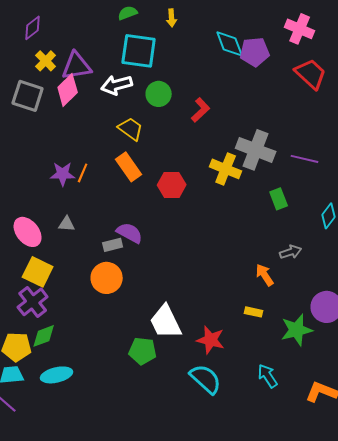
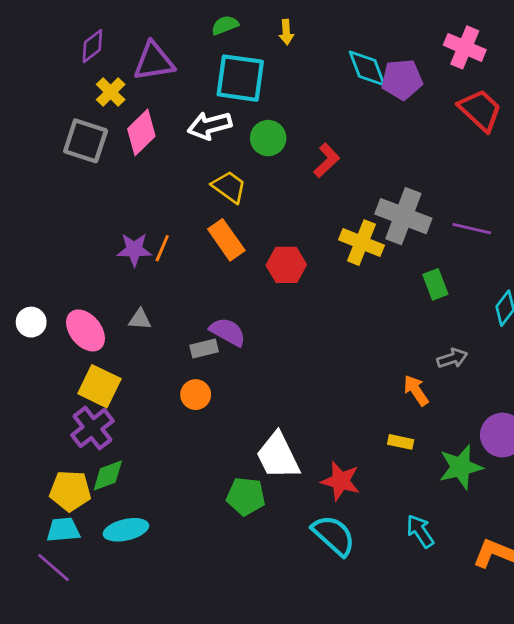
purple triangle: (77, 66) -> (154, 61), moved
orange circle: (107, 278) -> (196, 395), size x0.7

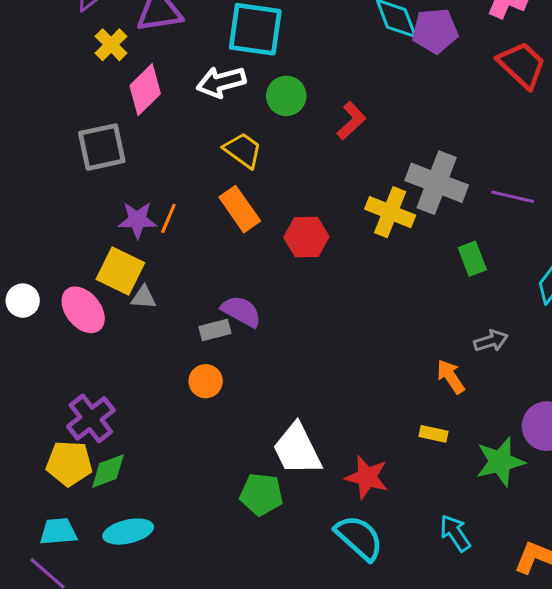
gray square: (86, 141) -> (102, 147), moved, turned -30
yellow square: (99, 386) -> (120, 271), moved
yellow pentagon: (70, 491) -> (69, 463), moved

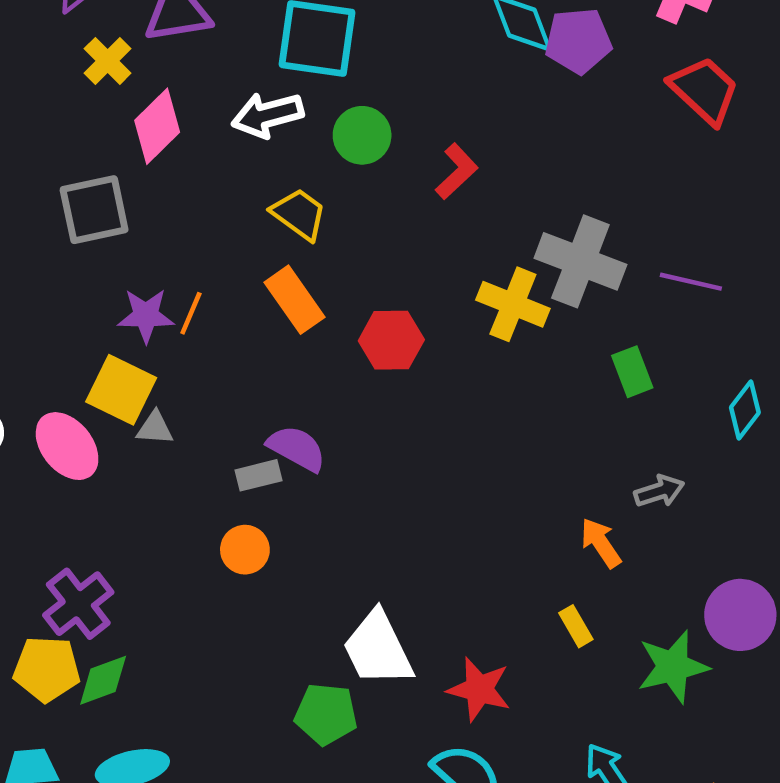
yellow rectangle: (434, 434) -> (576, 626), turned 48

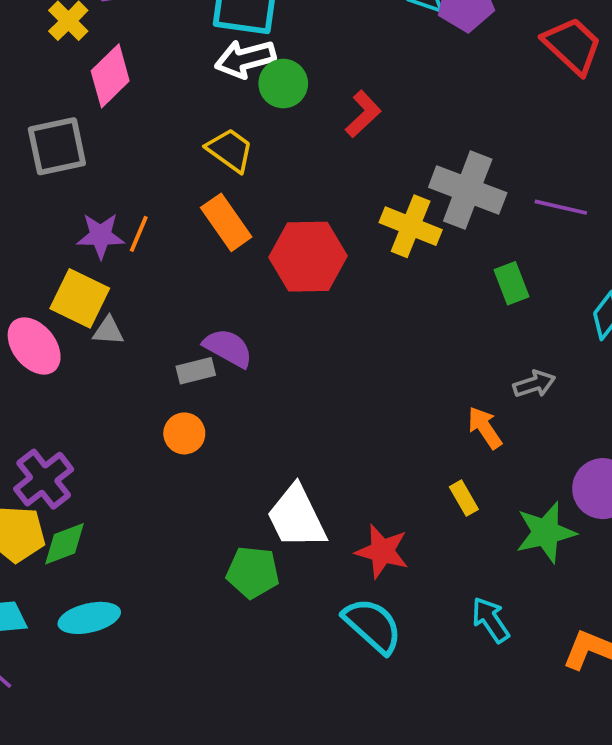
white arrow: (267, 115) -> (245, 59), moved
red hexagon: (391, 340) -> (308, 257), size x1.4

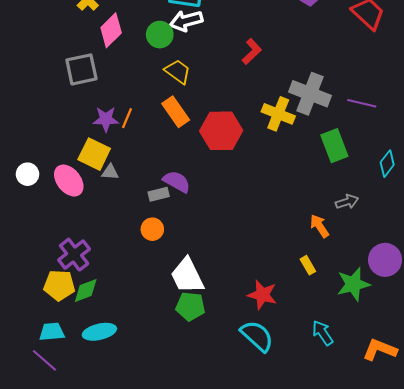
green circle: (283, 84) -> (160, 35), moved
green rectangle: (511, 283) -> (334, 146), size x1.4
white trapezoid: (297, 517) -> (187, 276), moved

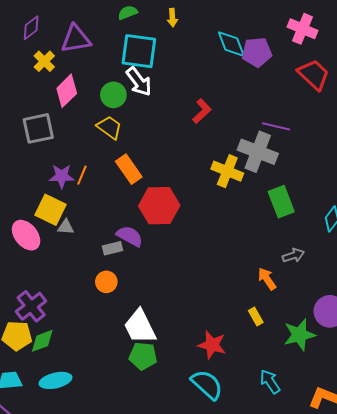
white arrow: (186, 21) -> (139, 82), turned -112
yellow trapezoid: (178, 72) -> (109, 127), moved
purple line: (362, 103) -> (276, 126), moved
red hexagon: (221, 131) -> (159, 206), moved

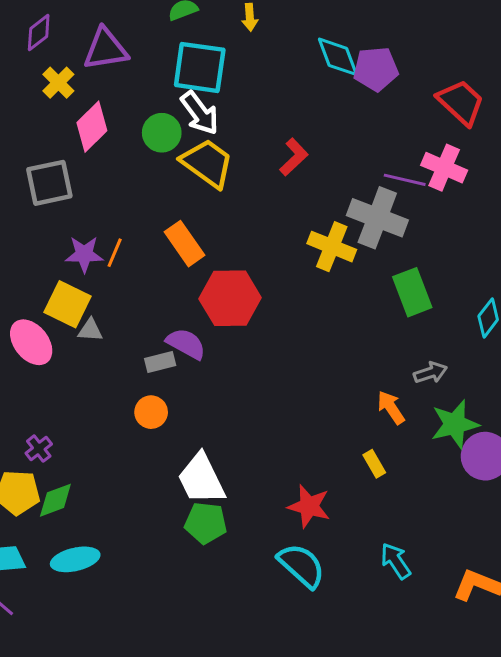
pink cross: (302, 29) -> (444, 168), moved
yellow trapezoid: (109, 127) -> (207, 163), moved, size x1.4
purple cross: (31, 306) -> (39, 449), size x0.6
green star: (299, 335) -> (455, 424), moved

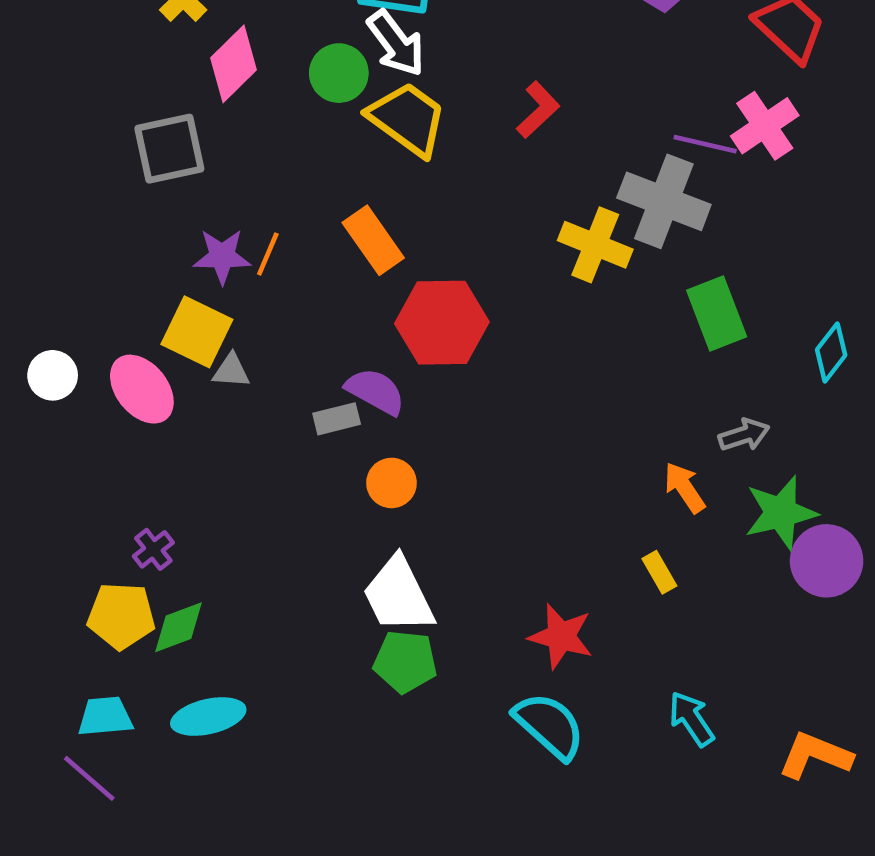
pink cross: (444, 168) -> (765, 126), turned 33
orange circle: (151, 412) -> (391, 483), moved

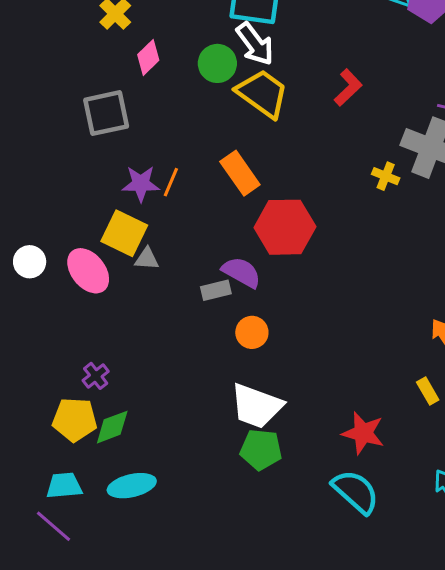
pink diamond: (233, 64) -> (148, 57), size x0.7
yellow cross: (595, 245) -> (386, 176), size x0.6
white trapezoid: (398, 595) -> (256, 406), turned -44

